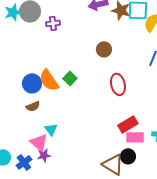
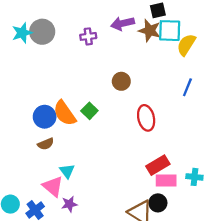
purple cross: (53, 23) -> (88, 36), moved
brown circle: (104, 49) -> (121, 81), moved
purple star: (44, 155) -> (69, 204), moved

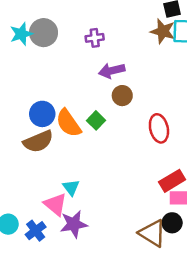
purple arrow: (122, 23) -> (112, 71), moved
brown circle: (121, 81) -> (122, 96), moved
blue circle: (45, 117) -> (42, 114), moved
brown semicircle: (46, 144) -> (38, 141), moved, size x1.6
purple star: (69, 204) -> (74, 224), size x1.5

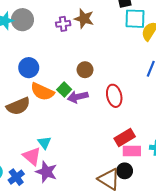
brown star: (163, 31) -> (84, 19), moved
purple arrow: (112, 71) -> (78, 97), moved
blue circle: (42, 114) -> (29, 68), moved
orange semicircle: (68, 123) -> (42, 92), turned -30
purple star: (74, 224) -> (46, 172), turned 30

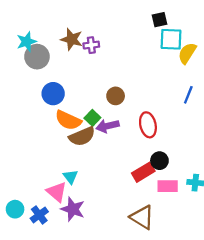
brown star: (84, 19) -> (72, 39), moved
gray circle: (22, 20) -> (37, 57), moved
brown semicircle: (18, 106) -> (82, 136), moved
red rectangle: (125, 137) -> (143, 172), moved
black circle: (125, 171) -> (159, 161), moved

